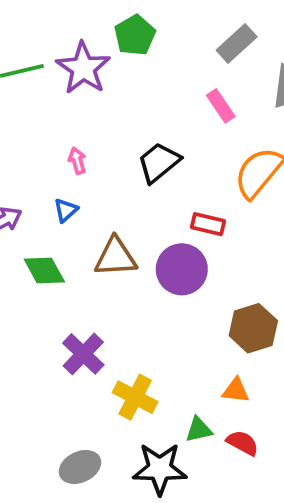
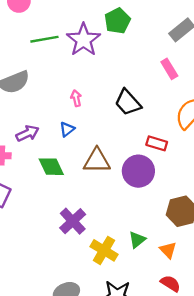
black trapezoid: (159, 162) -> (128, 102), turned -96
orange triangle: (236, 391) -> (168, 250), turned 36
green triangle: (199, 430) -> (137, 240), moved, turned -30

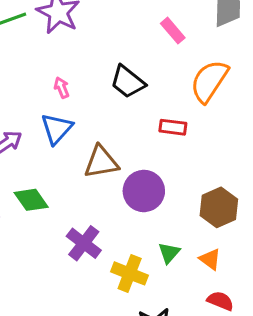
blue triangle: (67, 129) -> (57, 129), size x1.6
green diamond: (51, 167) -> (31, 200), moved
purple circle: (138, 171) -> (144, 191), moved

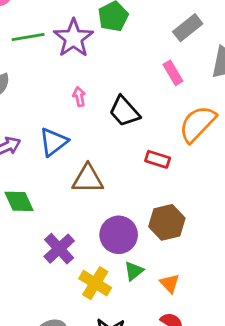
pink arrow: (62, 88) -> (79, 97), moved
purple circle: (144, 191) -> (119, 235), moved
brown hexagon: (219, 207) -> (167, 222), moved

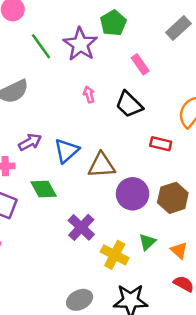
green line: (28, 37) -> (41, 46), turned 68
pink rectangle: (173, 73) -> (140, 64), moved
blue triangle: (53, 142) -> (67, 151), moved
purple circle: (119, 235) -> (133, 194), moved

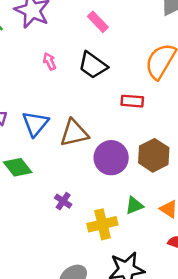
purple cross: (81, 227) -> (63, 201), size x0.6
green triangle: (147, 242) -> (134, 205), turned 30
yellow cross: (115, 255) -> (102, 224), turned -32

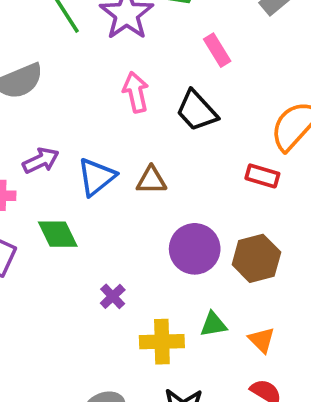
pink arrow: (50, 61) -> (136, 92), size x1.5
red rectangle: (132, 101) -> (262, 176), moved
brown triangle: (74, 133) -> (151, 180), moved, size x0.7

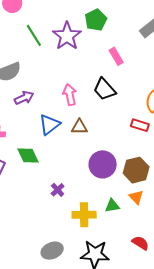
pink arrow: (136, 92) -> (70, 95), moved
purple arrow: (41, 161) -> (24, 98), moved
orange triangle: (262, 340) -> (136, 197), moved

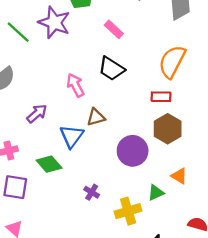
purple arrow: (24, 98) -> (37, 114), moved
blue triangle: (49, 125) -> (72, 136), moved
brown hexagon: (136, 170) -> (168, 129), moved

